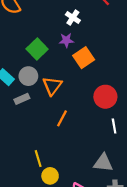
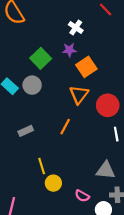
orange triangle: (52, 86) -> (79, 95), moved
gray rectangle: (22, 99) -> (26, 131), moved

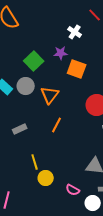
white cross: (76, 28) -> (75, 32), moved
orange square: (86, 67) -> (77, 69), turned -36
orange triangle: (79, 95) -> (50, 95), moved

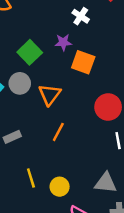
yellow circle: (46, 178) -> (60, 187), moved

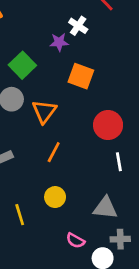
purple star: (63, 42) -> (59, 42), moved
yellow line: (31, 178) -> (20, 215), moved
yellow circle: (60, 187) -> (55, 197), moved

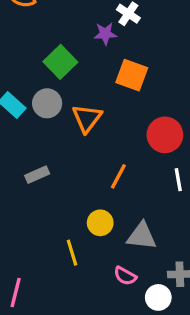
orange line: (54, 152) -> (118, 176), moved
gray triangle: (105, 208) -> (142, 236), moved
yellow line: (20, 215) -> (72, 253), moved

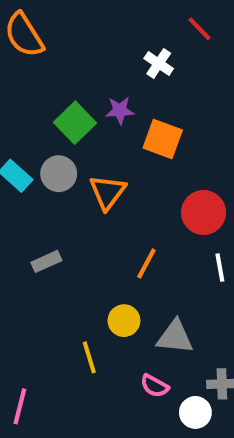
purple star: (105, 34) -> (120, 110), moved

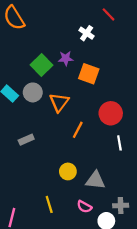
orange line: (146, 263) -> (78, 130), moved
yellow line: (89, 357) -> (49, 204), moved

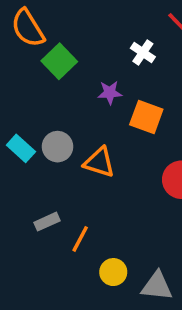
green square: (42, 65) -> (59, 61), moved
orange triangle: (59, 102) -> (99, 162), turned -50
orange line: (78, 130) -> (80, 239), moved

